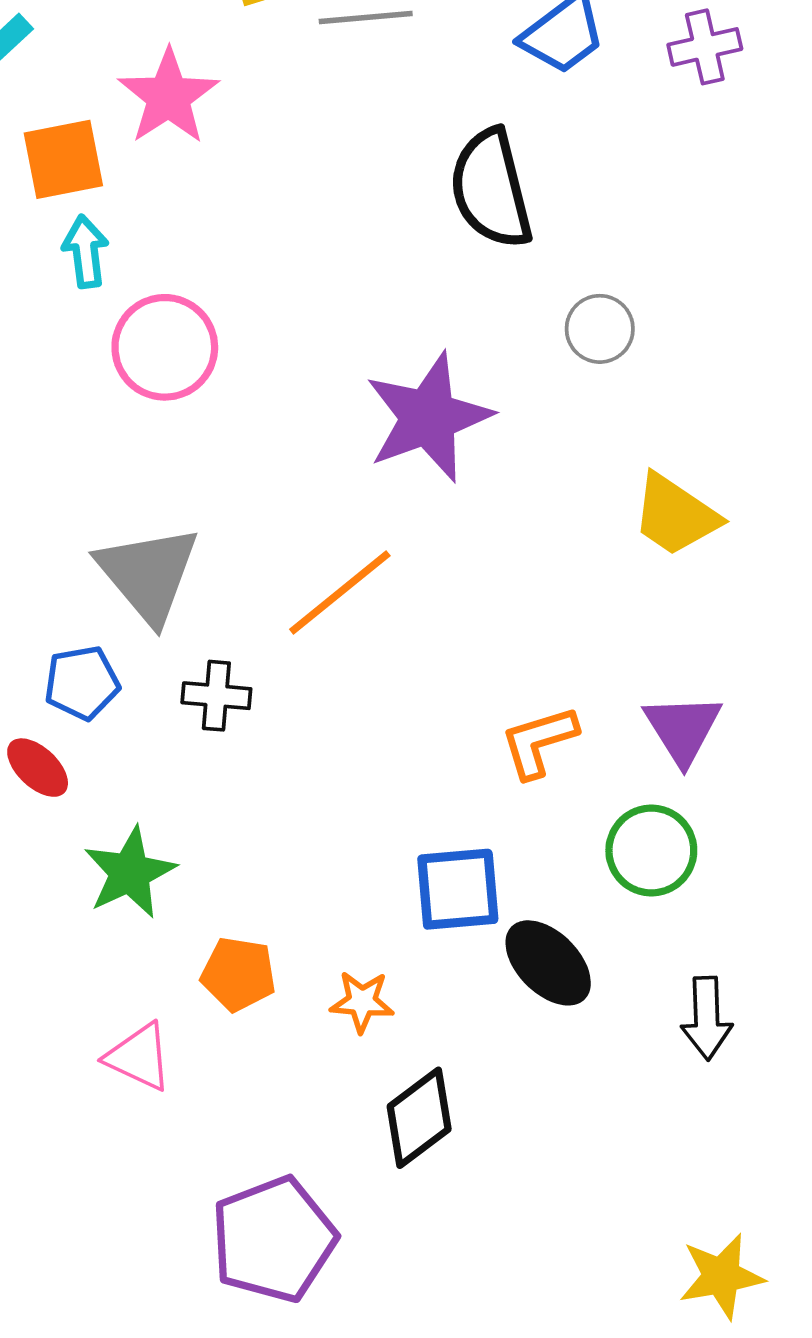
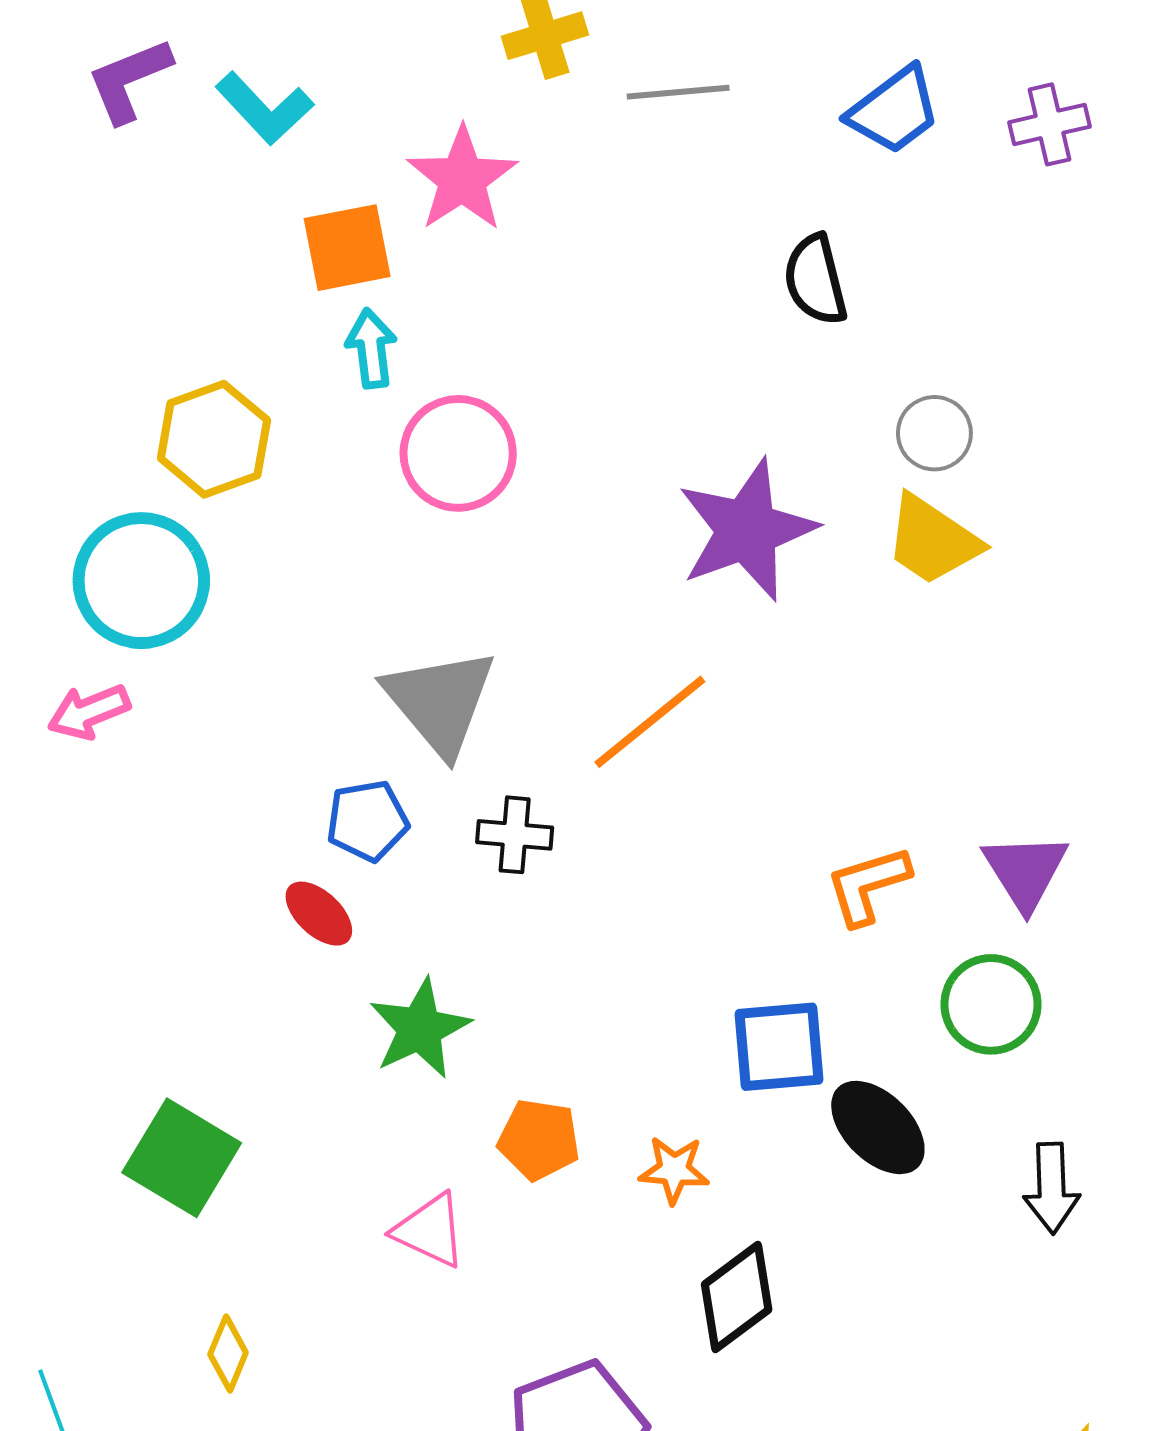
black semicircle: (491, 189) -> (815, 280), size x0.7
yellow trapezoid: (675, 515) -> (932, 540), moved

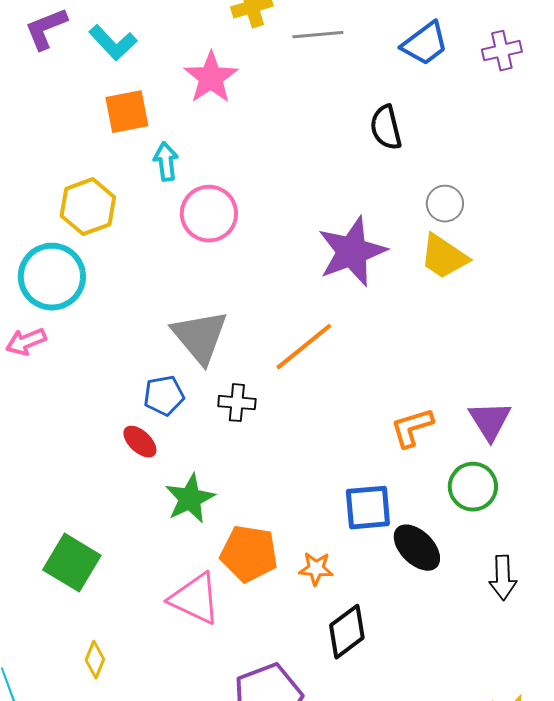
orange square: (347, 248) -> (127, 112), moved
orange pentagon: (539, 1140) -> (249, 554), size x1.4
pink triangle: (430, 1230) -> (195, 599), size x1.4

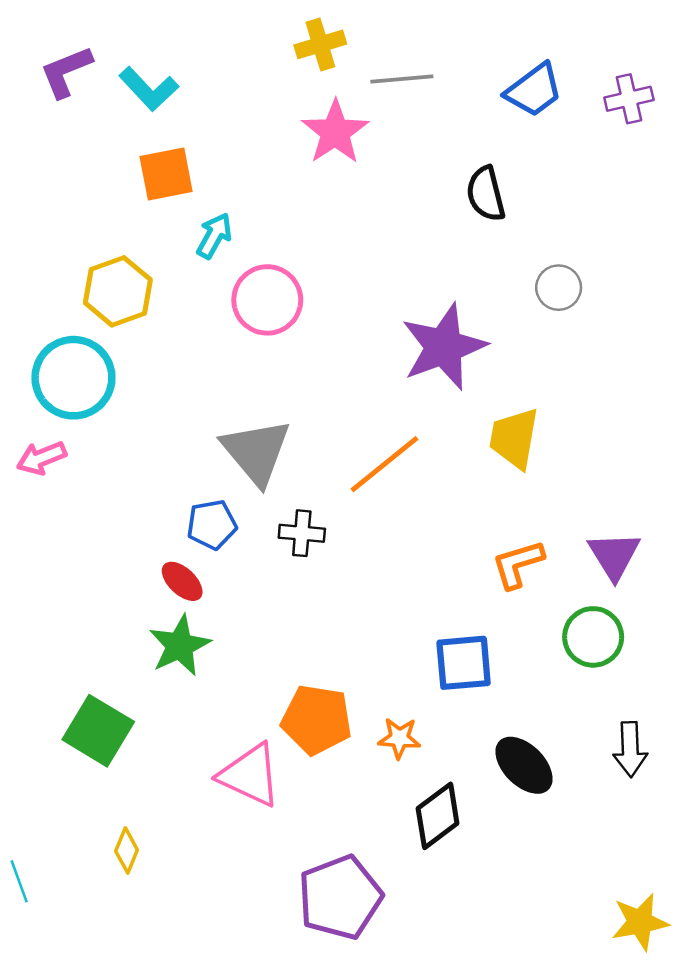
pink star: (211, 78) -> (335, 132), moved
cyan arrow: (166, 162) -> (214, 236), turned 36
yellow trapezoid: (444, 257) -> (514, 438), moved, turned 66
green star: (190, 499) -> (180, 646), moved
black ellipse: (417, 548) -> (524, 765), moved

